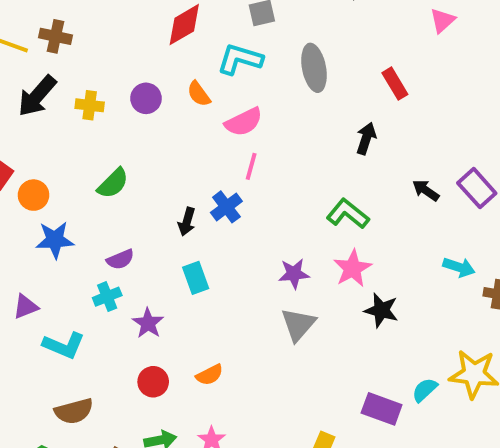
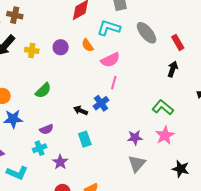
gray ellipse: (314, 68) -> (146, 33), turned -30
red rectangle: (395, 84) -> (178, 42), moved
black arrow: (187, 222) -> (81, 110), turned 96
black star: (381, 310) -> (181, 169), moved

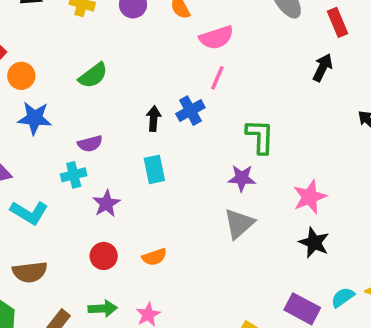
green L-shape: (163, 107) -> (260, 136), moved, turned 45
black arrow: (81, 110) -> (154, 119), turned 64
pink star: (165, 135) -> (310, 197), moved

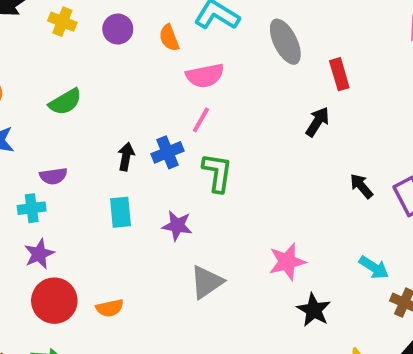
green L-shape: (260, 136) -> (217, 173), moved
purple star: (242, 178) -> (177, 226), moved
purple star: (106, 204) -> (39, 254), moved
black star: (314, 243) -> (314, 310), moved
red circle: (104, 256) -> (54, 301), size x1.5

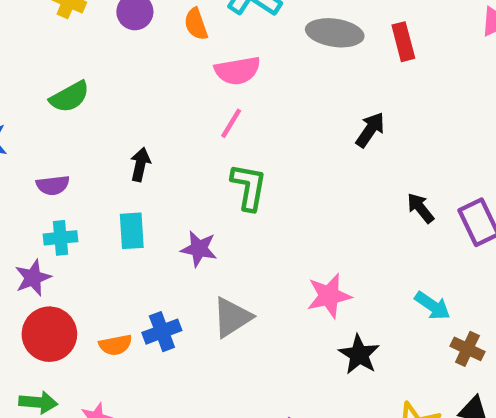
gray ellipse: (285, 42) -> (335, 33), turned -57
red rectangle: (339, 74) -> (403, 42), moved
blue cross: (167, 152) -> (162, 332), moved
cyan cross: (32, 208) -> (61, 238), moved

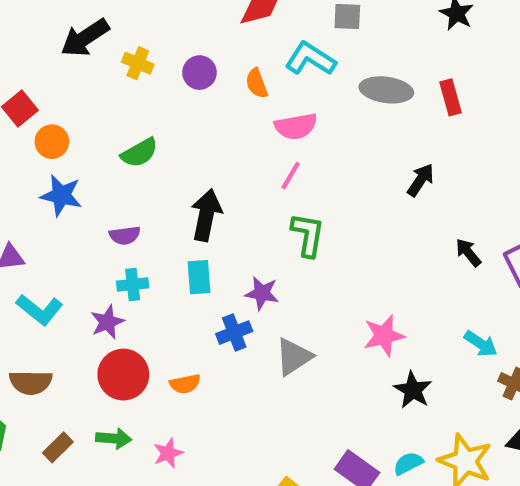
black arrow: (140, 164) -> (206, 215), size x1.6
blue cross: (162, 332) -> (234, 333), moved

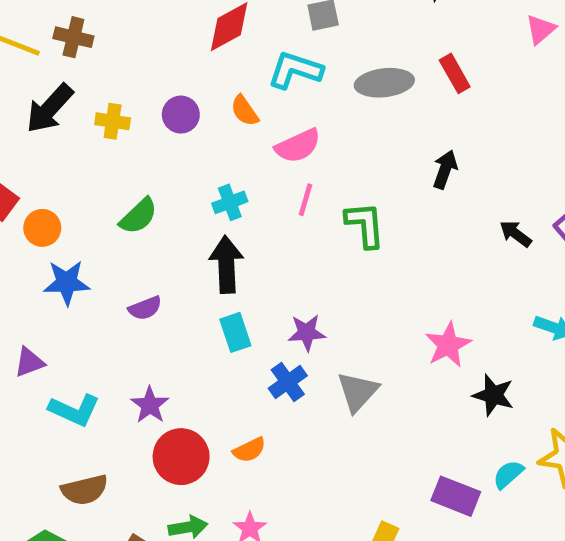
green L-shape: (308, 235) -> (365, 225), moved
cyan cross: (133, 285) -> (230, 202), moved

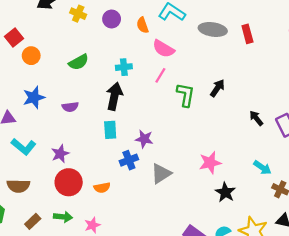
pink semicircle: (298, 146) -> (164, 49), turned 40
black arrow: (445, 169) -> (217, 88), moved
blue star: (67, 283) -> (34, 97), moved, turned -30

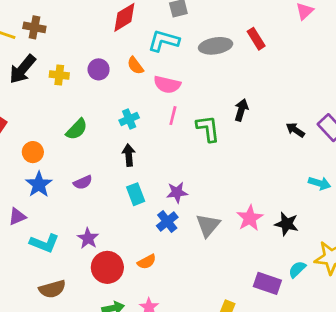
orange circle: (31, 56) -> (33, 152), moved
black arrow: (114, 96) -> (129, 155), size x0.7
pink star: (210, 163) -> (250, 218), moved

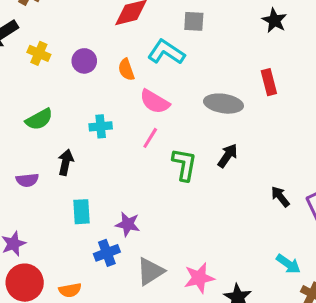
gray ellipse: (216, 46) -> (223, 104), moved
black arrow: (129, 155) -> (66, 162), moved

